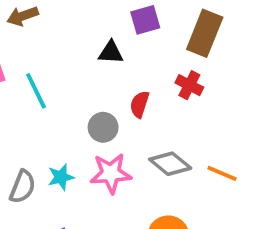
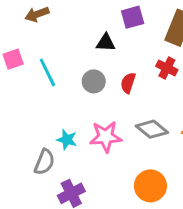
gray circle: (103, 127) -> (94, 81), moved
cyan star: (61, 177) -> (67, 140), turned 30
gray semicircle: (23, 187) -> (44, 162), moved

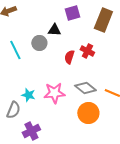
red cross: (167, 68) -> (87, 51), moved
gray circle: (94, 81) -> (39, 43), moved
orange circle: (150, 186) -> (88, 113), moved

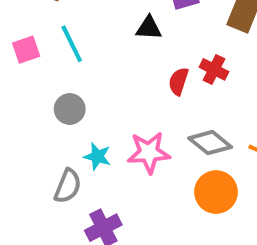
gray circle: (39, 43) -> (70, 109), moved
cyan line: (15, 50) -> (72, 44), moved

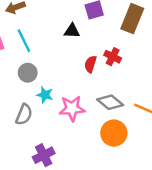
gray circle: (70, 109) -> (28, 73), moved
cyan star: (97, 156) -> (45, 95), moved
gray semicircle: (68, 186) -> (24, 115), moved

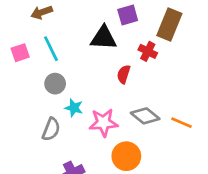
black triangle: (72, 31) -> (103, 38), size x1.5
red cross: (113, 57) -> (148, 51), moved
orange circle: (114, 133) -> (126, 156), moved

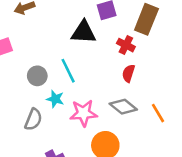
cyan line: (51, 49) -> (68, 71), moved
red semicircle: (124, 74) -> (128, 73), moved
orange line: (181, 123) -> (158, 113), turned 36

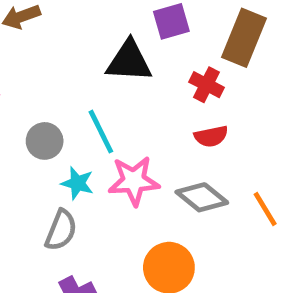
red semicircle: (128, 73) -> (211, 136), turned -120
pink star: (83, 113) -> (134, 181), moved
gray semicircle: (33, 120) -> (61, 230), moved

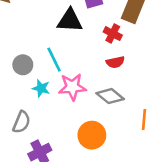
orange line: (265, 209) -> (144, 120), moved, turned 36
gray semicircle: (61, 230) -> (22, 122), moved

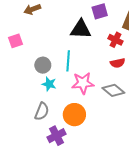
cyan line: (54, 60) -> (68, 61), turned 30
cyan star: (41, 88) -> (49, 84), moved
orange circle: (92, 135) -> (74, 115), moved

